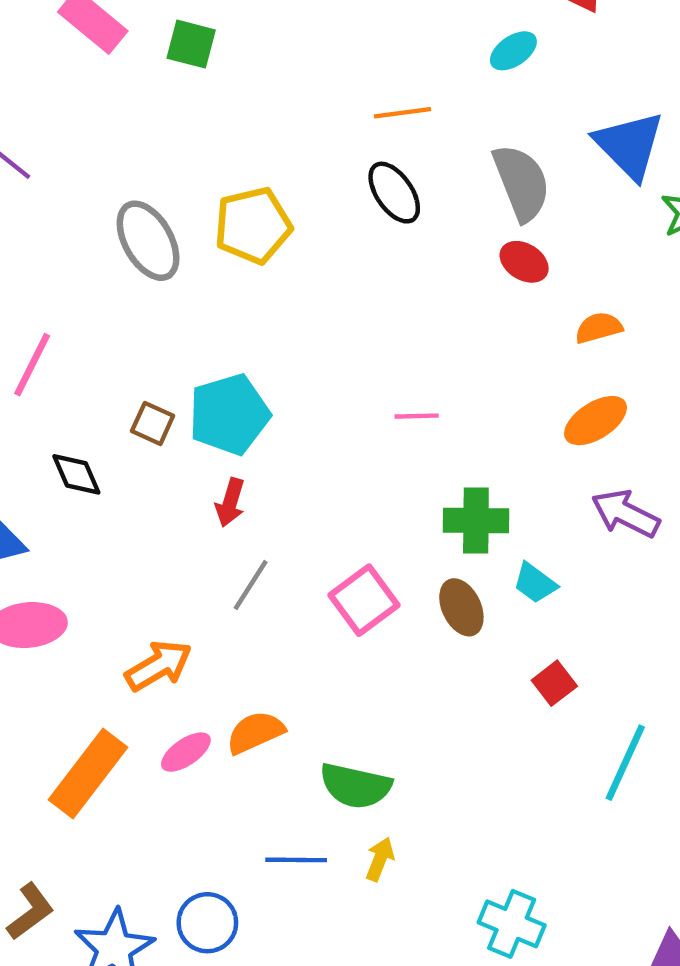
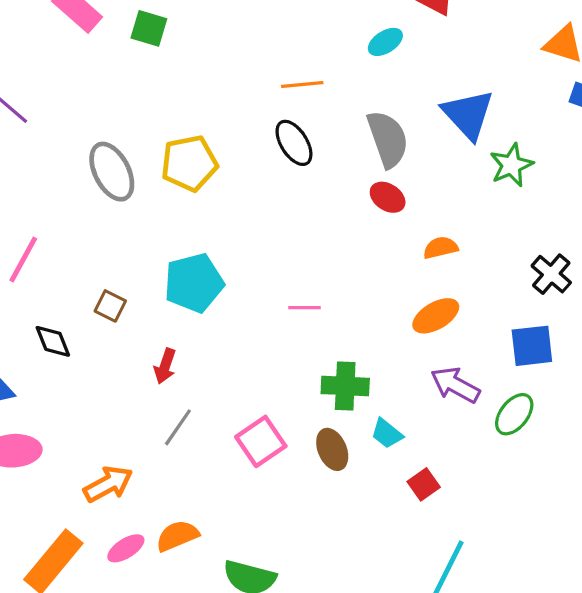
cyan pentagon: (229, 414) -> (194, 283), moved
red square: (554, 683) -> (424, 484), moved

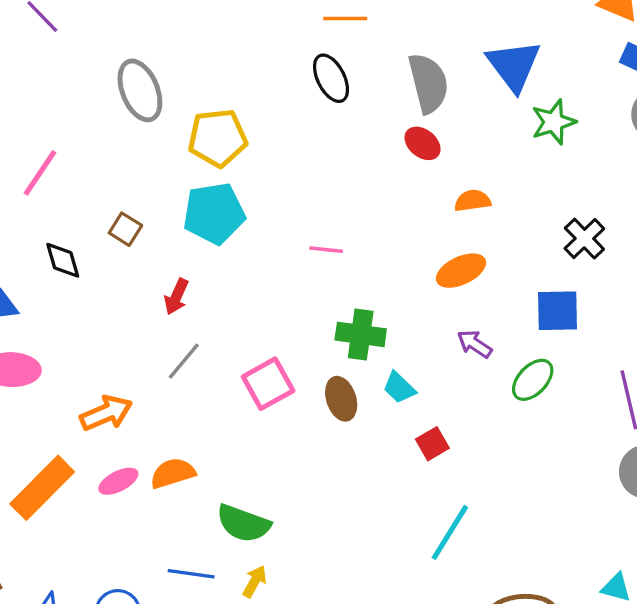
yellow pentagon: (189, 163) -> (218, 138), moved
purple arrow: (455, 385) -> (475, 344), size x0.7

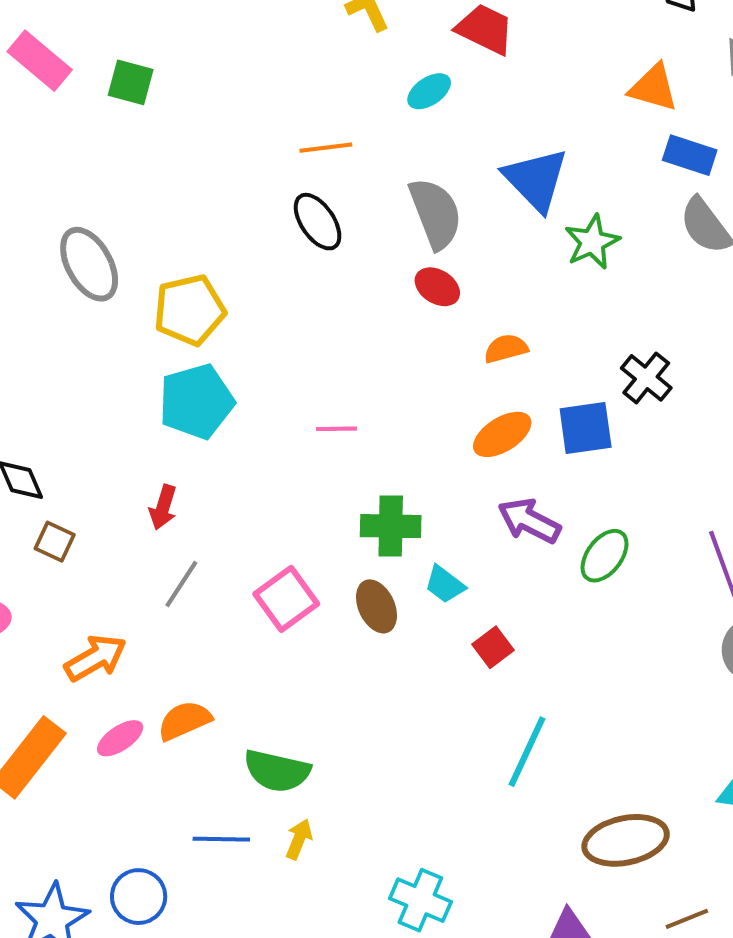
brown square: (125, 229) -> (55, 542), moved
blue square: (558, 311) -> (586, 428), moved
purple arrow: (475, 344) -> (529, 521), size x1.4

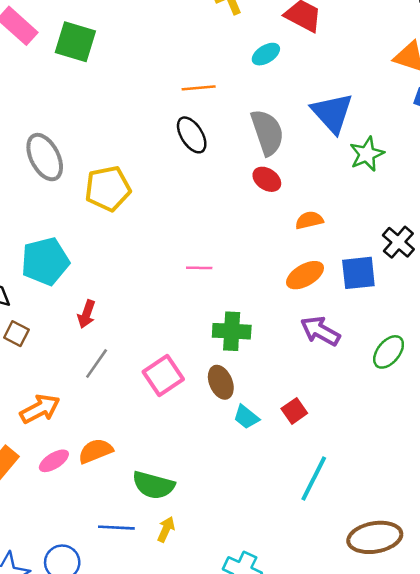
green square: (131, 82) -> (75, 42), size x1.4
cyan pentagon: (196, 401) -> (45, 261), moved
green ellipse: (605, 556) -> (389, 352), moved
cyan trapezoid: (445, 584) -> (246, 417), moved

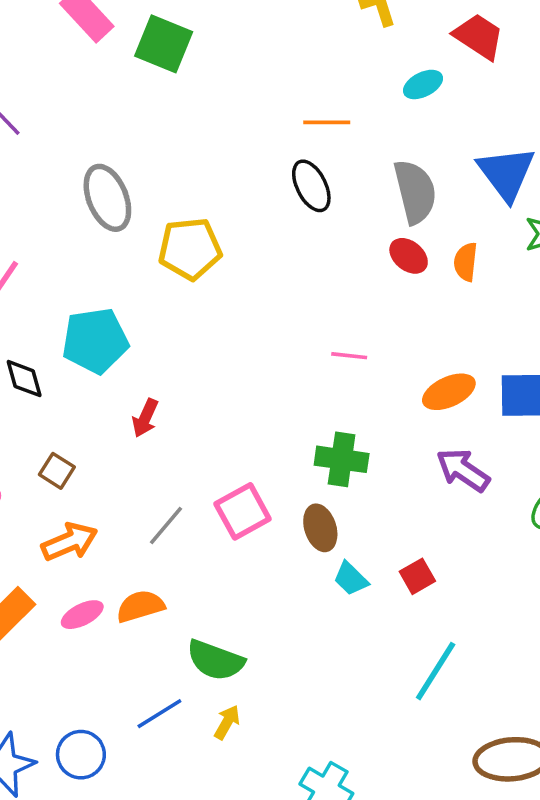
orange semicircle: (309, 220) -> (466, 262), moved, turned -76
pink line: (199, 268) -> (349, 356), moved
brown square: (16, 334) -> (57, 471), moved
gray line: (97, 364) -> (166, 526), moved
blue line: (116, 528) -> (159, 714), turned -40

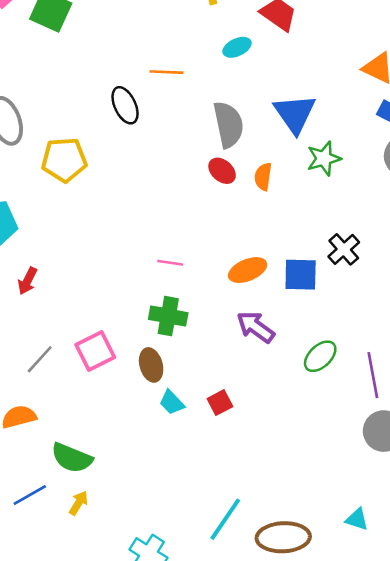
black ellipse: (311, 186) -> (125, 105), moved
pink line: (349, 356) -> (170, 263), moved
cyan line: (436, 671) -> (225, 519), moved

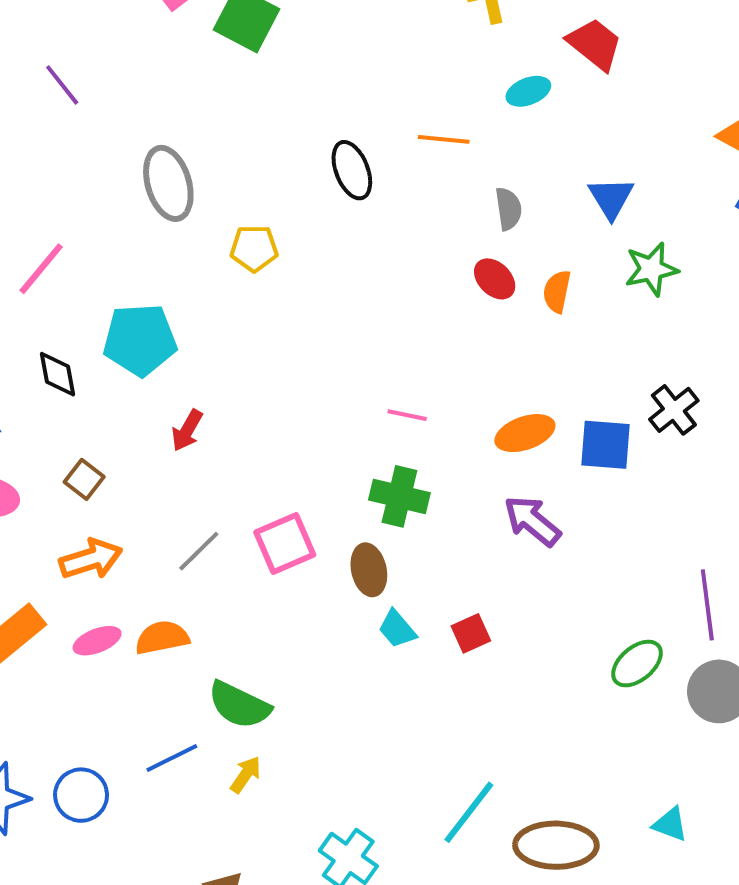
orange line: (166, 72) -> (444, 139), moved
blue triangle: (295, 114) -> (611, 198), size x0.7
gray semicircle: (228, 125) -> (508, 209), size x0.6
yellow pentagon: (64, 160) -> (254, 248), size x0.7
green ellipse: (320, 356) -> (637, 664), moved

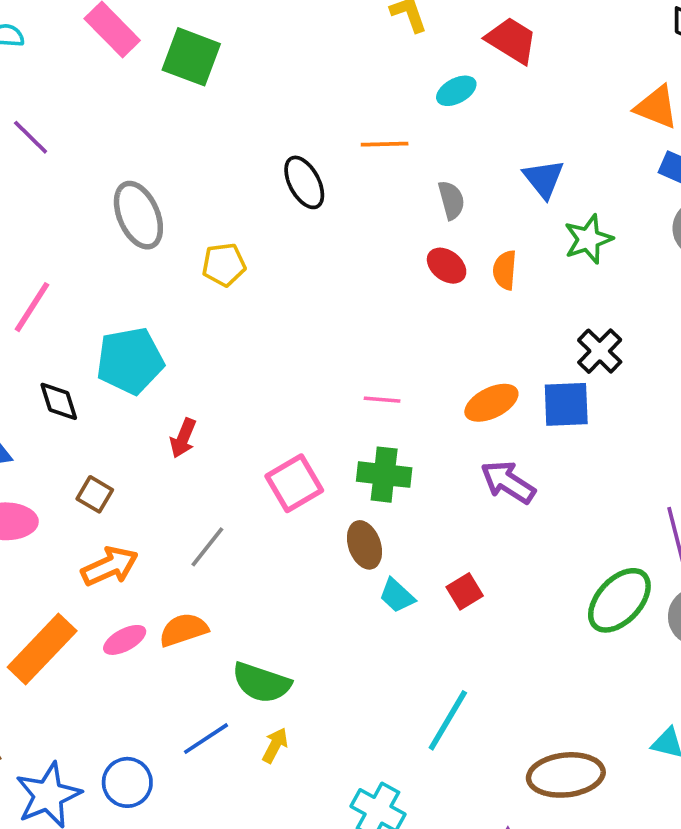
black cross: (674, 410) -> (600, 351), moved
pink square: (285, 544) -> (294, 483), moved
green ellipse: (637, 664) -> (619, 600), size x1.4
cyan line: (469, 812) -> (448, 720), moved

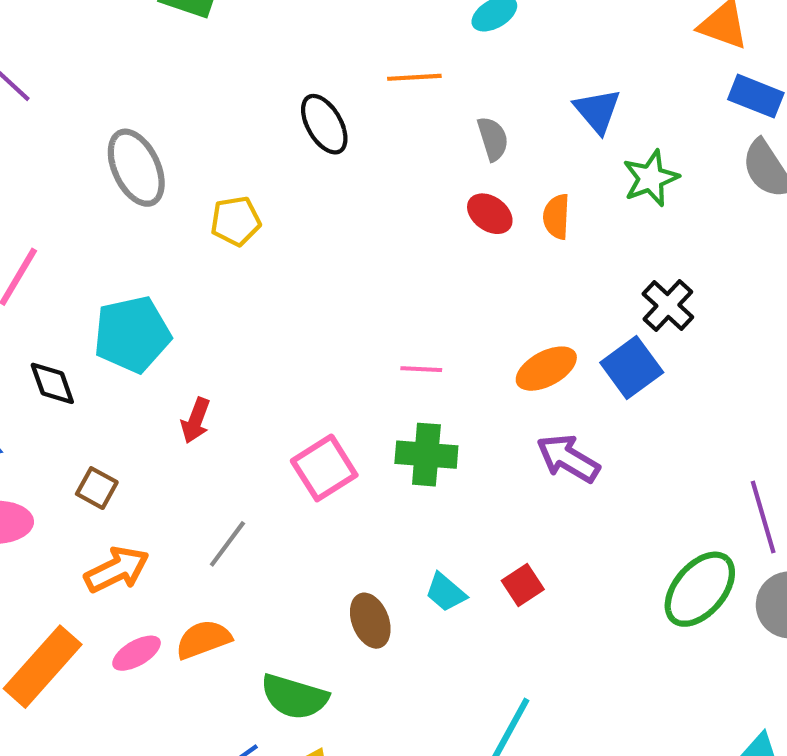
blue square: (566, 404) -> (632, 368), turned -32
brown ellipse: (364, 545) -> (370, 621), moved

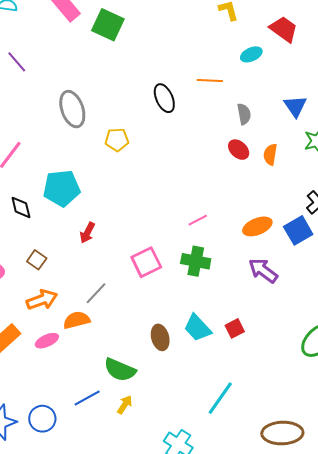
pink line: (421, 369) -> (198, 220), turned -36
cyan trapezoid: (446, 592) -> (198, 328), size x1.4
orange semicircle: (203, 639) -> (77, 320), moved

